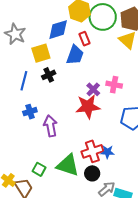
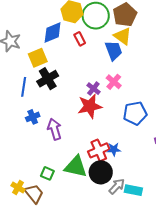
blue trapezoid: (75, 55) -> (114, 51), moved, turned -35
black cross: (49, 75) -> (48, 79), size x1.5
pink cross: (114, 85) -> (114, 82), turned 35
black circle: (92, 173) -> (101, 172), size x1.5

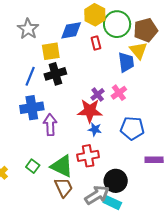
blue cross: (33, 117) -> (32, 108), size x1.6
blue star: (114, 149) -> (95, 129), moved
black circle: (101, 172) -> (116, 181), moved
gray arrow: (117, 186) -> (97, 195), size x1.4
brown trapezoid: (34, 193) -> (64, 187), moved

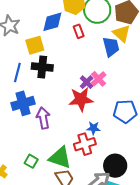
black cross: (55, 74) -> (42, 67), turned 30
pink cross: (119, 93) -> (99, 79), moved
blue star: (95, 129) -> (93, 128), moved

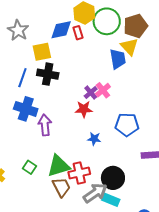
red rectangle: (79, 31) -> (78, 33), moved
red star: (81, 99) -> (84, 109), size x0.7
blue cross: (23, 103) -> (26, 109), turned 30
red cross: (85, 144) -> (79, 173), moved
green triangle: (60, 158) -> (59, 166), turned -40

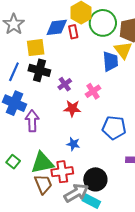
purple cross: (91, 93) -> (65, 84), moved
blue star: (94, 139) -> (73, 144), moved

